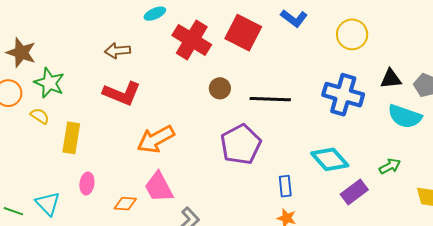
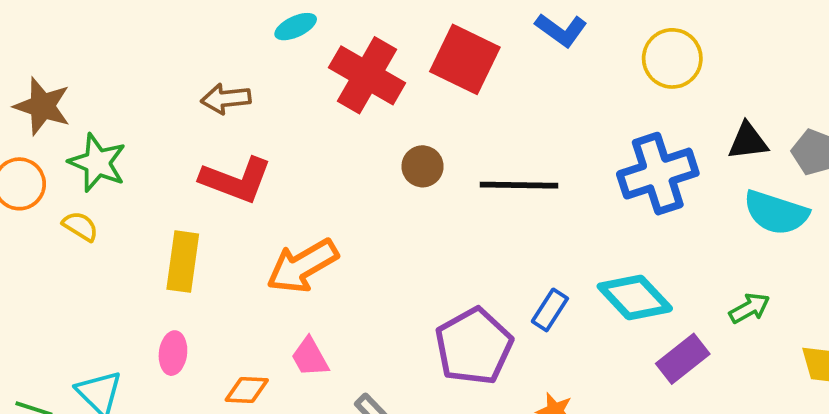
blue cross: (343, 95) -> (658, 174), turned -33
yellow rectangle: (71, 138) -> (183, 262), moved
purple pentagon: (241, 144) -> (474, 346), moved
blue rectangle: (285, 186) -> (550, 310), moved, turned 40
pink trapezoid: (159, 187) -> (310, 357), size x0.7

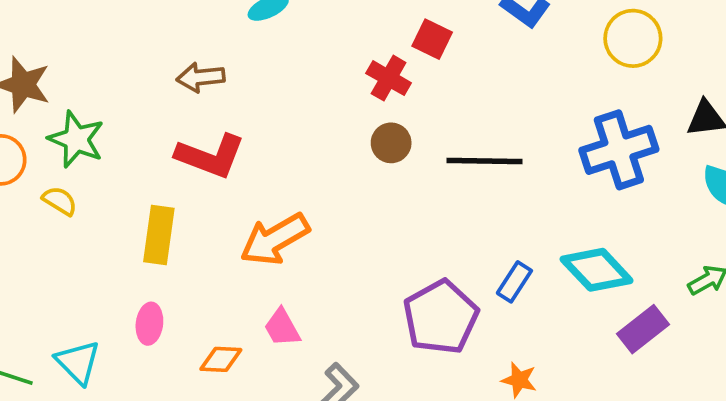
red square: (465, 59) -> (432, 39), size x0.6
red cross: (367, 75) -> (389, 78), moved, size x0.6

